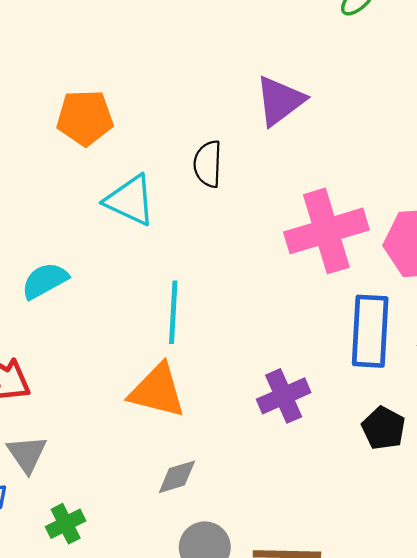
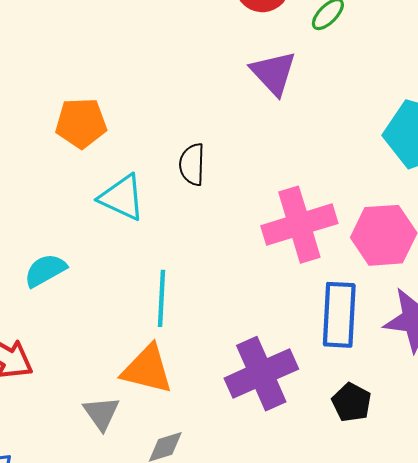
purple triangle: (280, 101) -> (274, 73), moved, turned -36
purple cross: (284, 396) -> (261, 374), size x1.5
gray triangle: (27, 454) -> (101, 413), moved

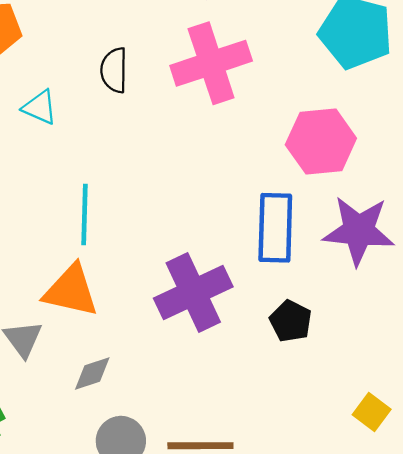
cyan triangle: (122, 197) -> (40, 107), size x0.7
pink cross: (299, 225) -> (211, 63), moved

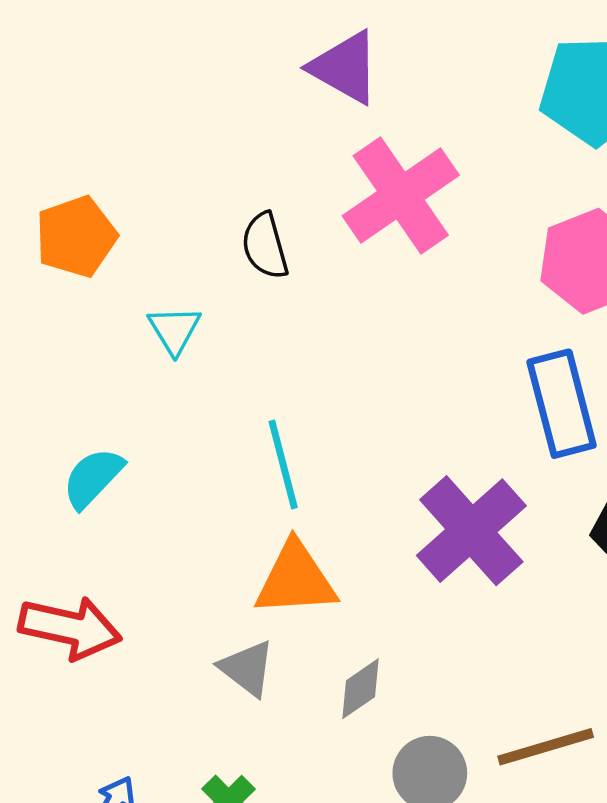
cyan triangle: (40, 107) -> (174, 330), turned 51

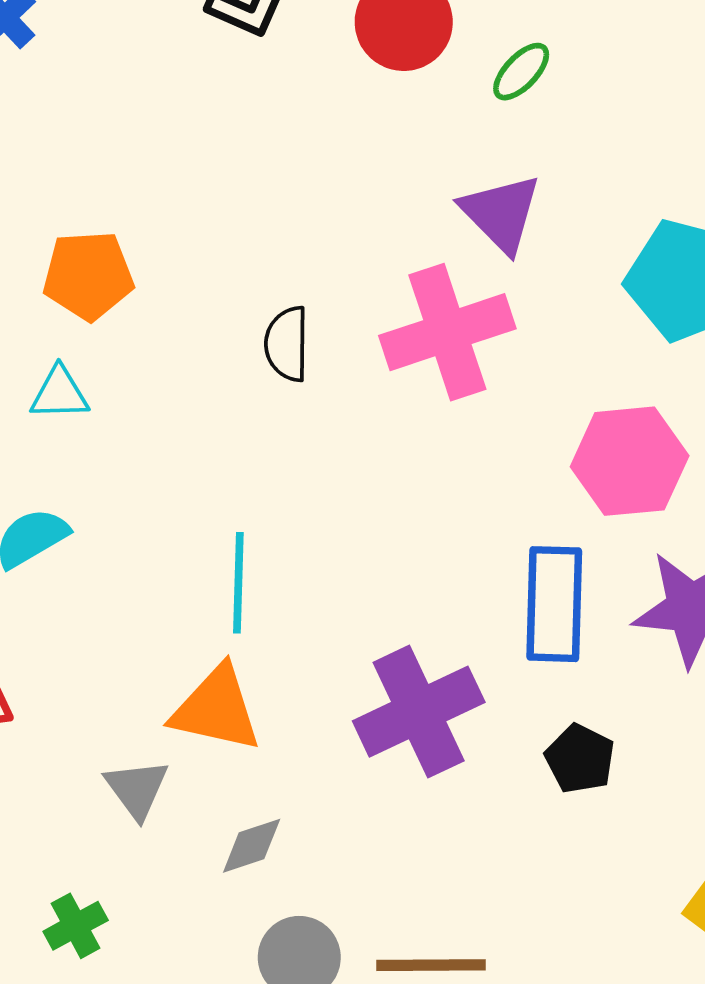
purple triangle: (345, 67) -> (501, 213), moved
cyan triangle: (174, 330) -> (59, 393), moved, turned 44

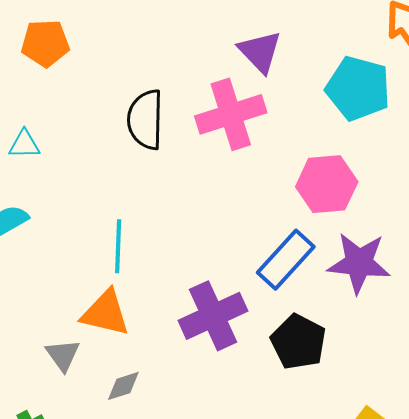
orange pentagon: (88, 275) -> (45, 43), moved
black semicircle: (287, 344) -> (145, 120), size x1.5
blue rectangle: (554, 604) -> (286, 260), turned 40
black pentagon: (580, 759) -> (298, 342), size x1.5

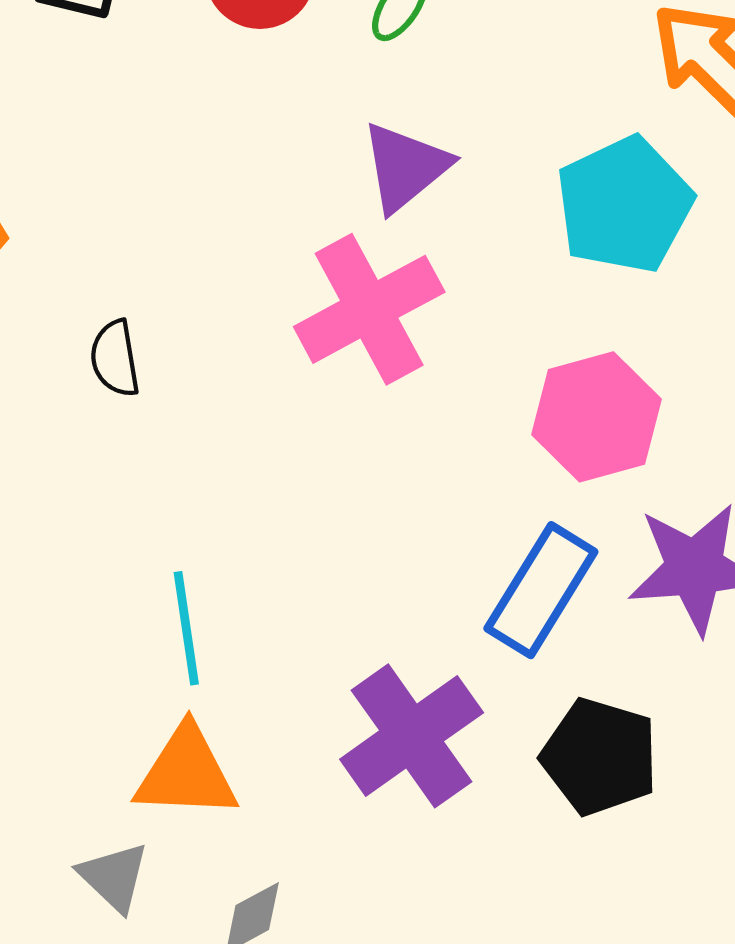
purple triangle: (260, 52) -> (405, 167), turned 45
cyan pentagon: (358, 88) -> (624, 205), turned -30
black semicircle: (145, 120) -> (115, 358), moved, size x0.6

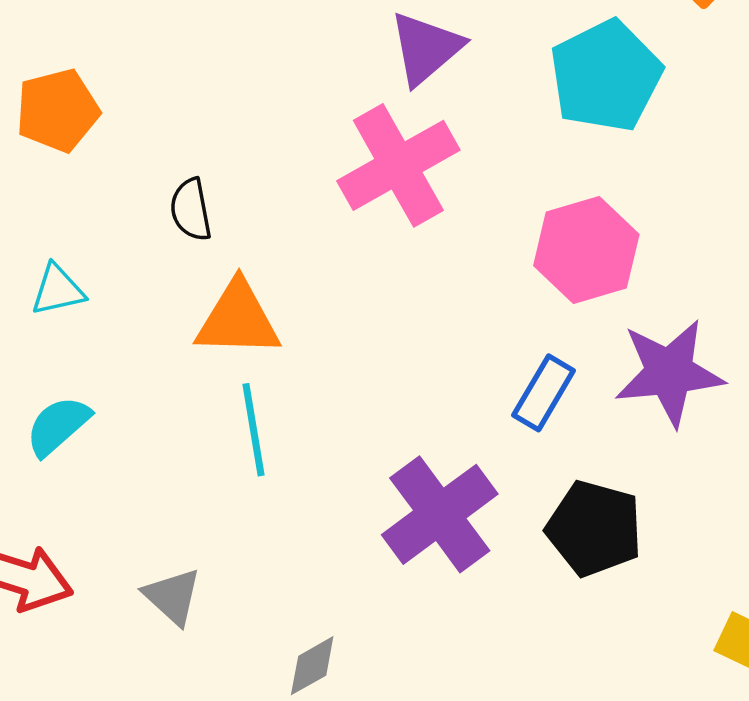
blue rectangle: (541, 590) -> (544, 393), size x0.7
orange triangle: (186, 773) -> (238, 319), moved
gray triangle: (114, 877) -> (172, 596), moved

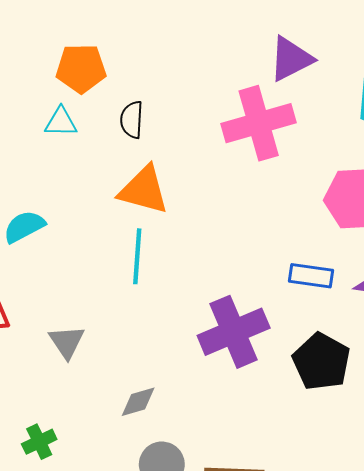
orange pentagon: (57, 110) -> (81, 68), moved
cyan triangle: (58, 290) -> (61, 122), moved
blue rectangle: (544, 393) -> (311, 276), turned 54

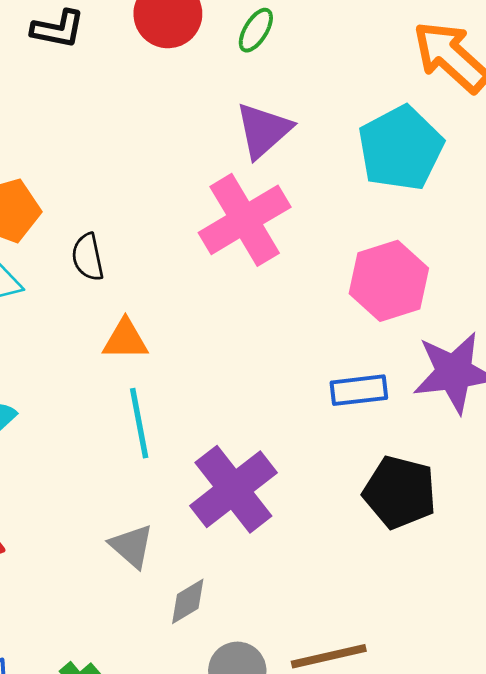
orange triangle: (144, 190) -> (125, 340), size x0.7
purple cross: (234, 332) -> (233, 489), moved
gray triangle: (67, 342) -> (132, 546), moved

